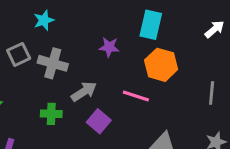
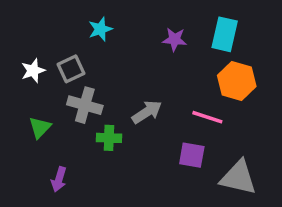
purple star: (109, 47) -> (175, 39), moved
gray cross: (53, 63) -> (85, 105), moved
purple square: (99, 121) -> (192, 155), moved, turned -30

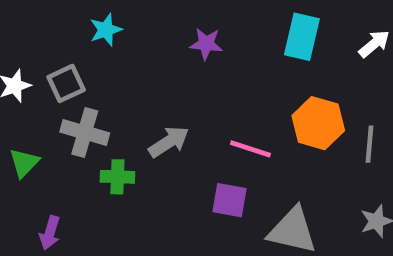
cyan rectangle: (225, 34) -> (302, 37), moved
orange hexagon: (237, 81) -> (318, 123), moved

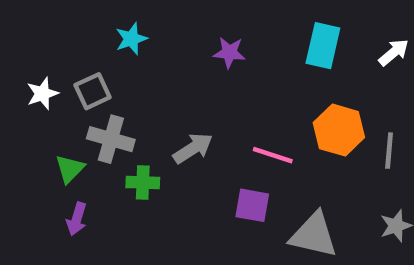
green triangle: (24, 163) -> (70, 169), moved
purple arrow: (50, 233) -> (77, 219), moved

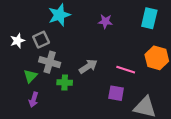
cyan star: (131, 39) -> (59, 15), size x1.5

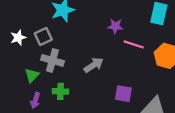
purple star: (105, 21) -> (115, 26), moved
pink line: (126, 70) -> (134, 44), moved
green cross: (65, 82) -> (60, 91), moved

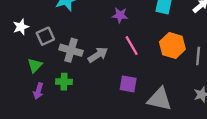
gray square: (43, 36) -> (45, 36), moved
pink line: (134, 44) -> (132, 46), moved, turned 42
gray cross: (52, 60) -> (71, 50), moved

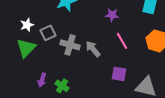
gray arrow: (98, 55) -> (93, 49), turned -96
green triangle: (35, 65) -> (26, 48), moved, size x1.5
green cross: (64, 82) -> (62, 86), moved, turned 32

